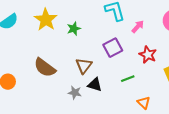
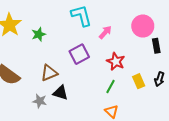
brown triangle: (84, 66) -> (49, 73), turned 30
green line: (128, 79) -> (110, 86), moved, turned -40

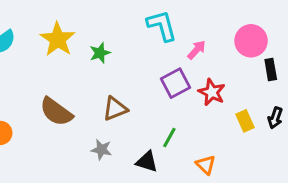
purple square: (79, 54) -> (175, 83), moved
green line: (110, 86) -> (169, 137), moved
black triangle: (61, 93) -> (147, 162), moved

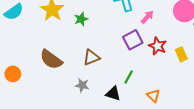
yellow rectangle: (245, 121) -> (181, 54), moved

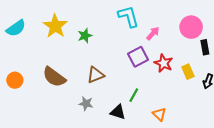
orange circle: (13, 74) -> (15, 80), moved

